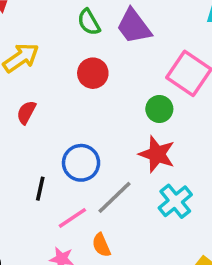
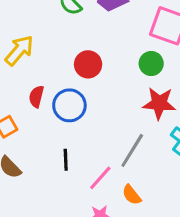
red circle: (93, 73) -> (88, 64), moved
blue circle: (81, 163) -> (69, 105), moved

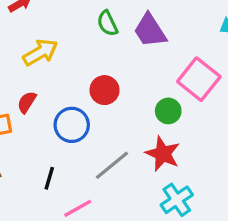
red semicircle: (36, 97) -> (27, 102), moved
gray line: (132, 150) -> (112, 165), moved

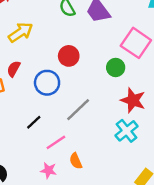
red star: (163, 154) -> (133, 100), moved
black line: (49, 178) -> (34, 122), turned 35

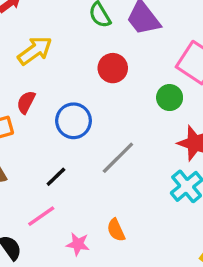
red circle: (69, 56) -> (113, 68), moved
pink line: (56, 142) -> (41, 216), moved

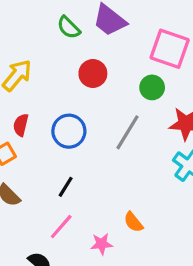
gray line: (118, 158) -> (127, 132), moved

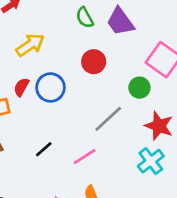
blue circle: (69, 131) -> (51, 87), moved
pink line: (61, 227) -> (85, 157), moved

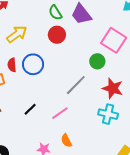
red circle: (94, 62) -> (57, 35), moved
red semicircle: (21, 87) -> (12, 65), turned -32
cyan cross: (151, 161) -> (108, 114), turned -36

